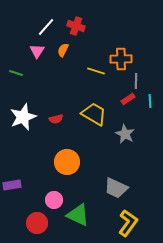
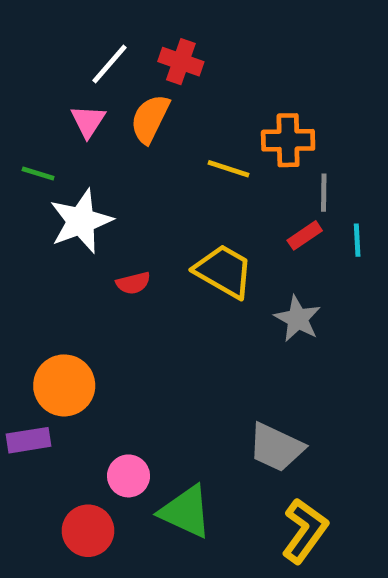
orange semicircle: (63, 50) -> (150, 119), size x1.5
white star: (23, 117) -> (81, 221), moved
orange circle: (67, 162) -> (64, 385), moved

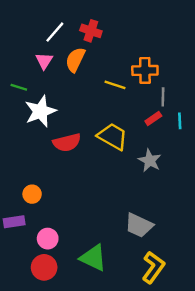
red semicircle: (133, 283) -> (67, 142), size x1.6
orange circle: (64, 385) -> (32, 194), size x0.6
pink circle: (129, 476) -> (48, 239), moved

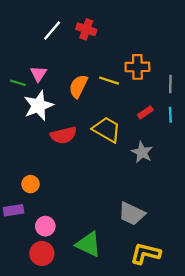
orange semicircle: (75, 60) -> (78, 86), moved
pink triangle: (44, 61) -> (38, 74), moved
gray line: (163, 97) -> (170, 84), moved
yellow L-shape: (153, 267) -> (145, 253), turned -112

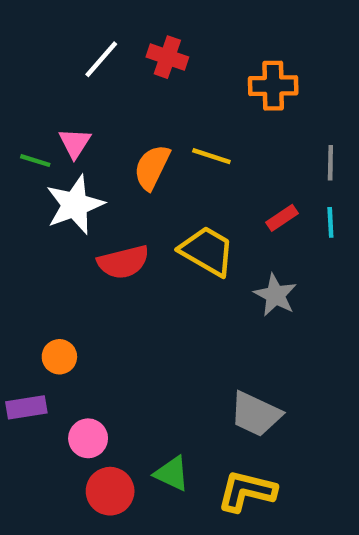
orange cross: (137, 67) -> (273, 86), moved
green triangle: (89, 244) -> (172, 474), size x0.7
red circle: (42, 253) -> (110, 491), moved
yellow L-shape: (145, 253) -> (247, 491), moved

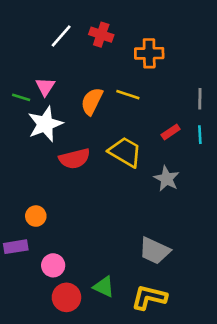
orange cross: (273, 86) -> (149, 53), moved

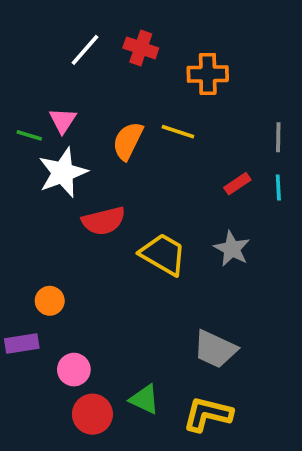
yellow trapezoid: (125, 152) -> (163, 254), moved

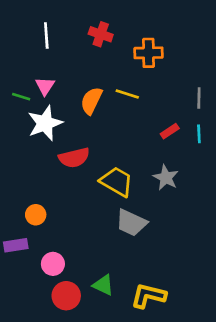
white line: (85, 50) -> (46, 36), moved, turned -45
gray trapezoid: (215, 349) -> (131, 223), moved

